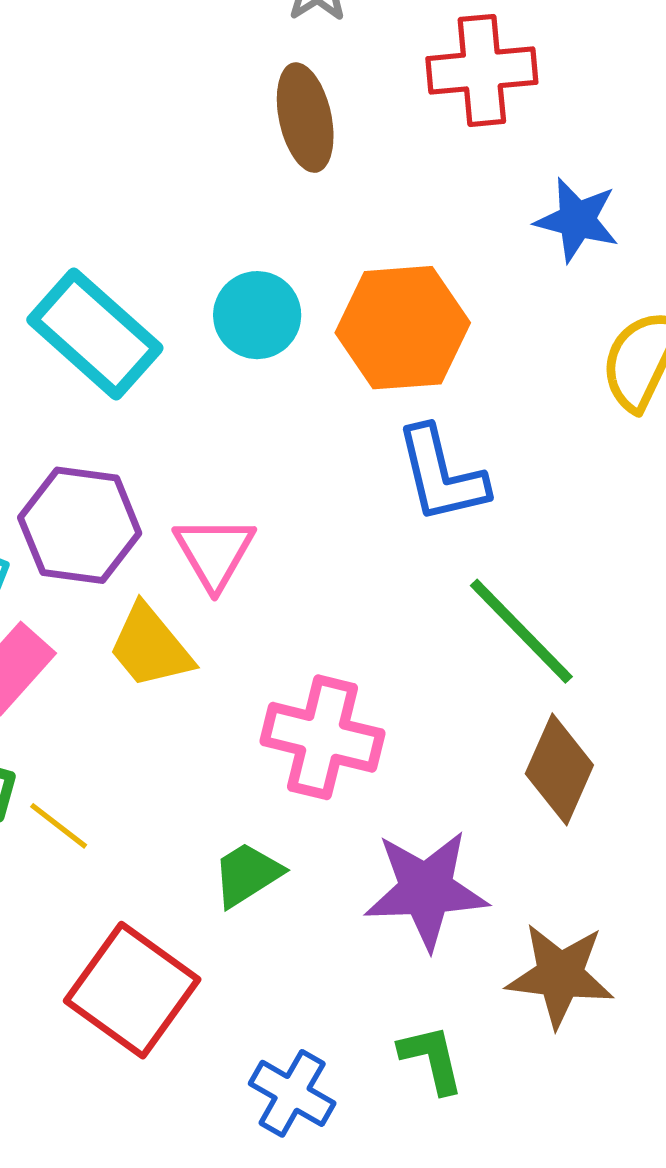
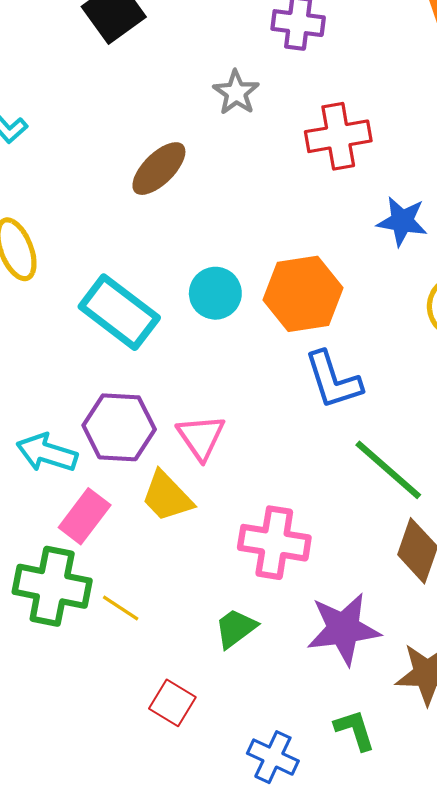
brown ellipse: (305, 118) -> (159, 169), moved, turned 62
red square: (132, 990) -> (172, 703), size x0.6

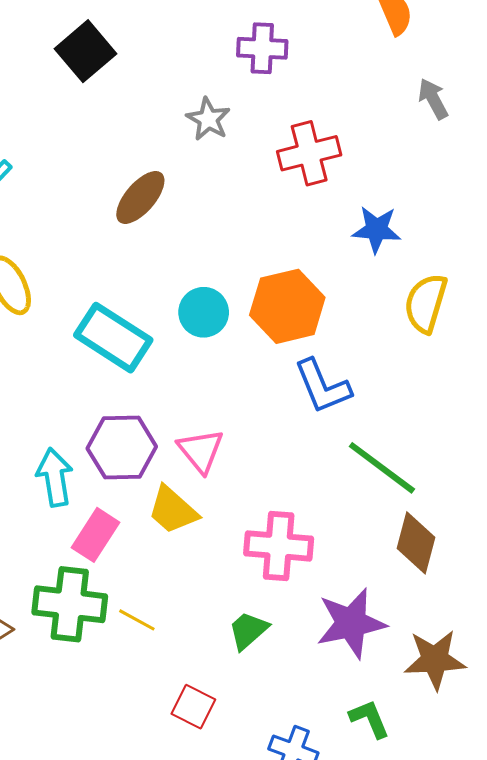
cyan arrow: (47, 453) -> (55, 477), turned 68

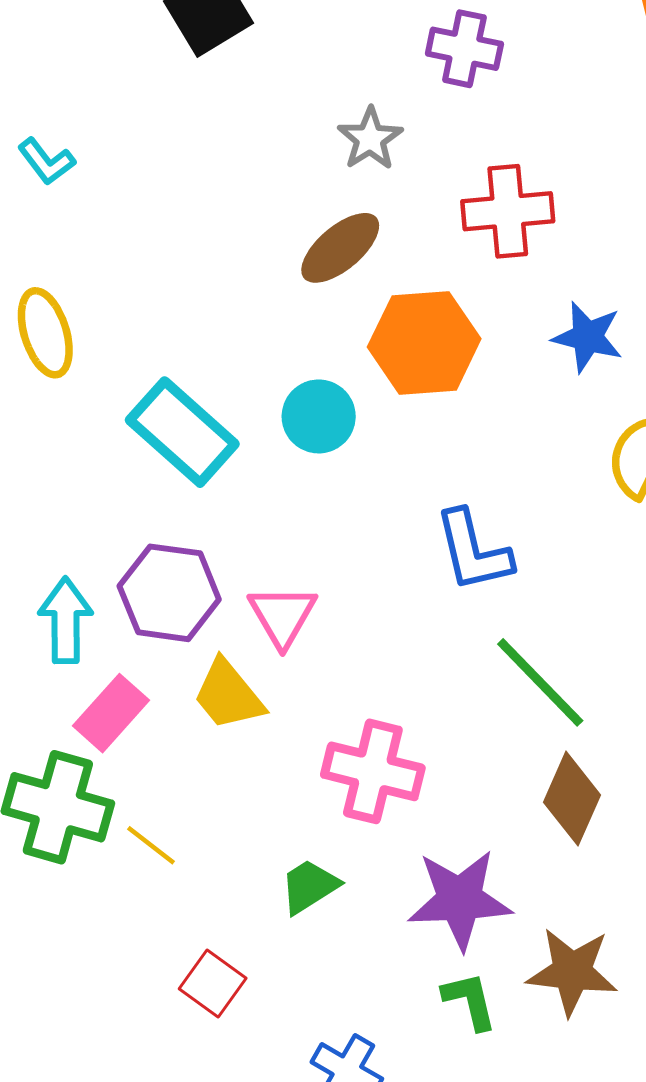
brown ellipse: (140, 197) -> (340, 248), moved
orange hexagon: (287, 306) -> (424, 343), moved
green L-shape: (369, 719) -> (470, 1001), moved

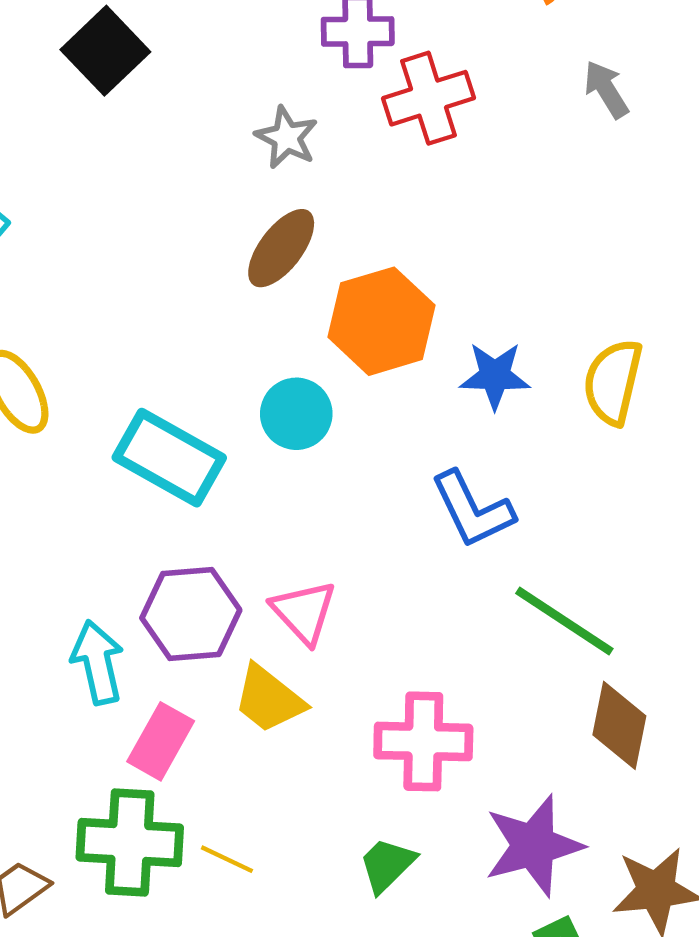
red cross: (508, 211) -> (428, 98), moved
blue star: (587, 337) -> (495, 376), moved

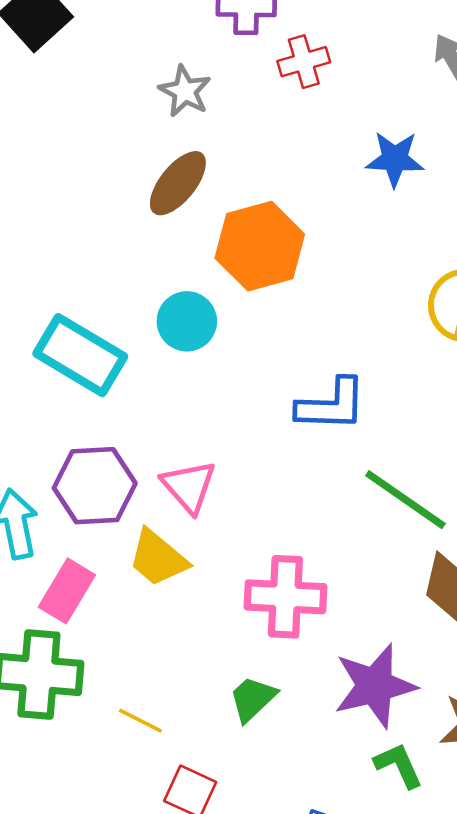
red cross: (428, 98) -> (304, 62), size x0.7
blue star: (495, 376) -> (395, 159), moved
blue L-shape: (472, 510) -> (331, 405), turned -64
yellow line: (227, 859) -> (140, 721), moved

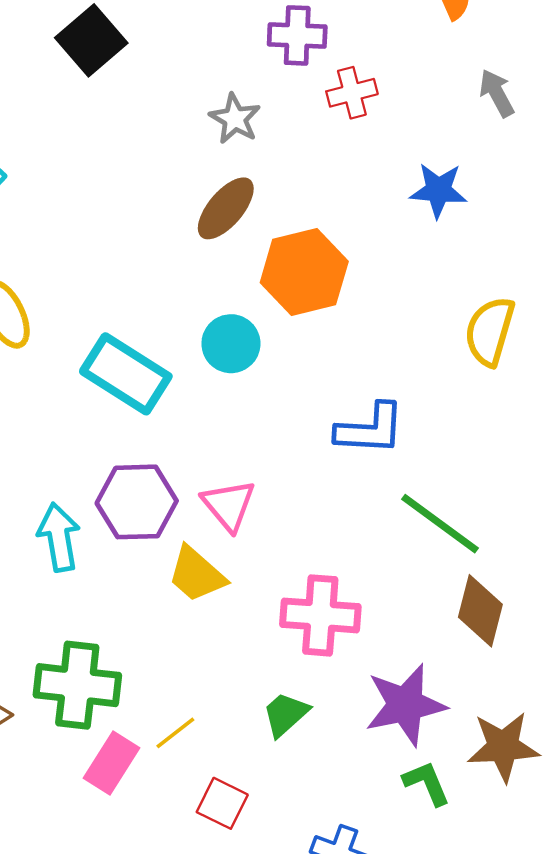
pink rectangle: (67, 591) -> (111, 763), moved
yellow line: (140, 721) -> (175, 733), turned -66

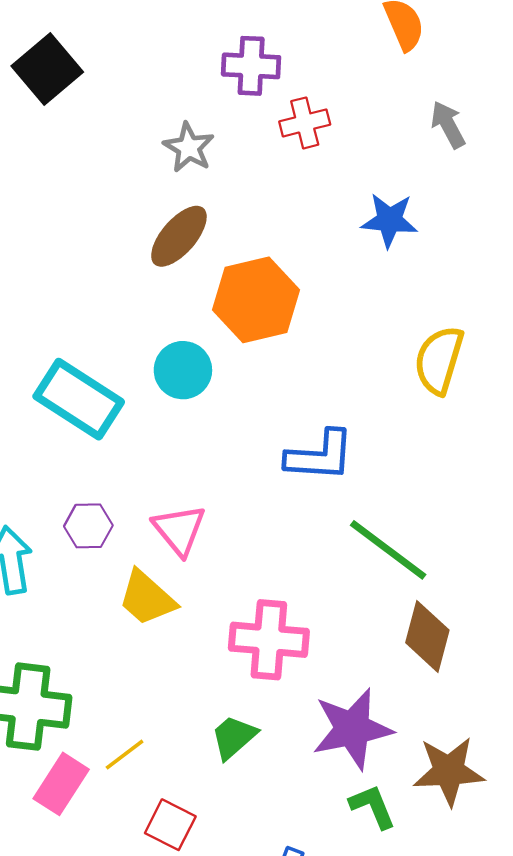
purple hexagon: (137, 502) -> (88, 526), size x0.6

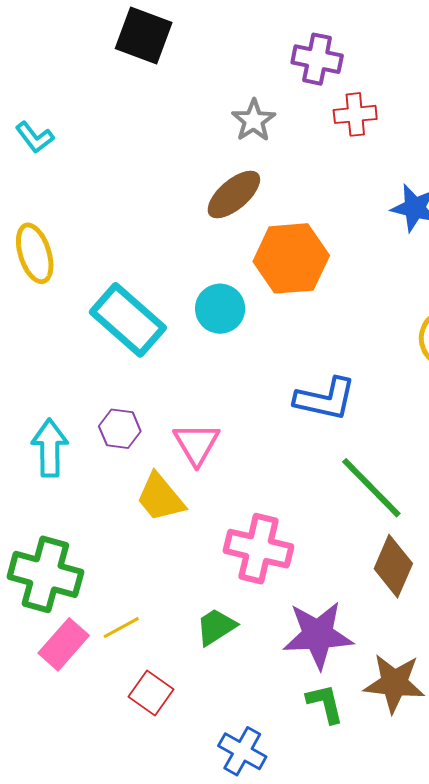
black square: (47, 69) -> (144, 36), turned -38

